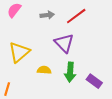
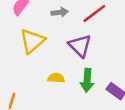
yellow triangle: (19, 52) -> (32, 41), moved

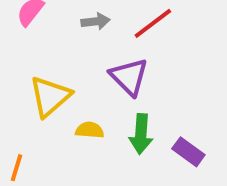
yellow triangle: (32, 41) -> (50, 96), moved

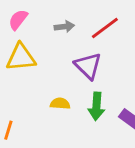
yellow triangle: (50, 96) -> (21, 57), moved, turned 36

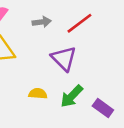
green arrow: (96, 106) -> (72, 96), turned 40

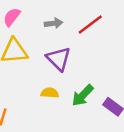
purple triangle: (64, 58) -> (59, 59), moved

